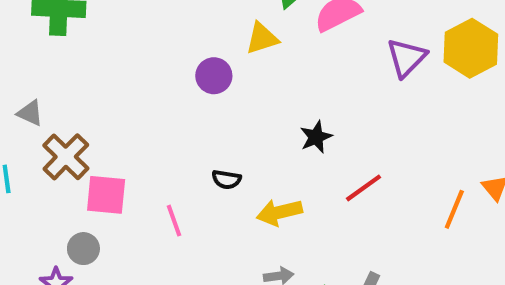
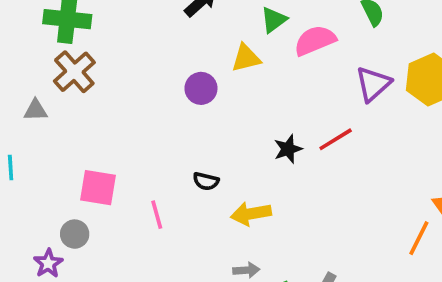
gray triangle: (30, 113) -> (36, 110), turned -30
brown cross: (66, 157) -> (74, 72), moved
red line: (363, 188) -> (336, 139), moved
orange line: (454, 209) -> (419, 238), moved

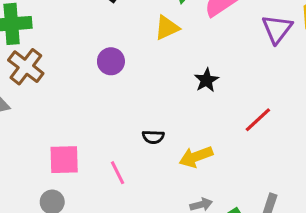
purple circle: (201, 88) -> (111, 61), moved
red line: (336, 139) -> (258, 120), moved
black star: (288, 149) -> (206, 80), moved

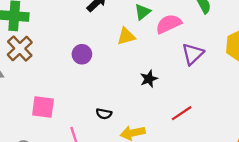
purple triangle: (277, 29) -> (193, 54), moved
pink square: (64, 160) -> (43, 107), moved

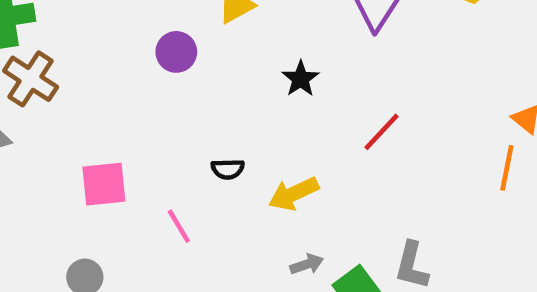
purple circle: (82, 54) -> (176, 52), moved

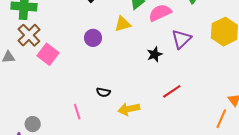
black star: (301, 79) -> (155, 54), moved
pink square: (104, 184) -> (48, 54), moved, turned 30

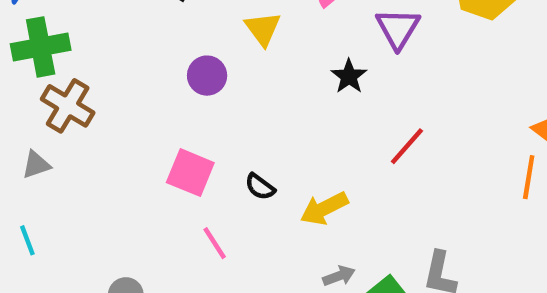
yellow triangle: (123, 24) -> (263, 29), turned -36
pink square: (48, 54) -> (190, 173), moved
black semicircle: (103, 92) -> (260, 187), turned 40

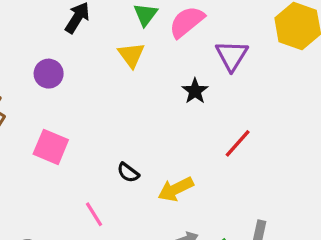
purple circle: (207, 76) -> (49, 74), moved
pink square: (190, 173) -> (51, 147), moved

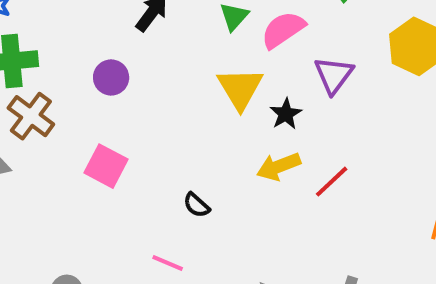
yellow triangle: (131, 55) -> (240, 88), moved, size x1.4
yellow arrow: (176, 189) -> (279, 166), moved
pink line: (94, 214) -> (168, 263), moved, turned -40

